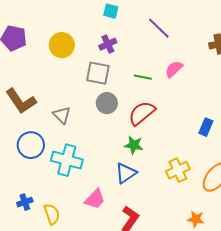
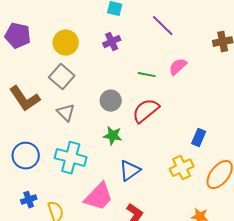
gray square: (98, 73) -> (62, 77), moved, turned 30
blue rectangle: (206, 127) -> (199, 138), moved
blue circle: (31, 145) -> (26, 156), moved
green star: (134, 145) -> (113, 136), moved
pink trapezoid: (95, 199) -> (99, 197), size x1.4

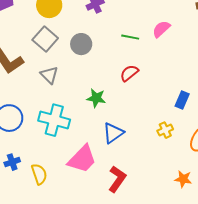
gray circle: (111, 101) -> (81, 44), moved
red semicircle: (146, 111) -> (129, 73), size x0.7
yellow cross: (182, 168) -> (165, 130), size x0.7

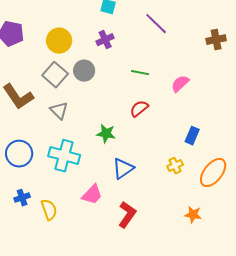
pink semicircle: (161, 29) -> (180, 84), moved
gray circle: (81, 44) -> (84, 71), moved
pink trapezoid: (82, 159) -> (92, 195), size x0.7

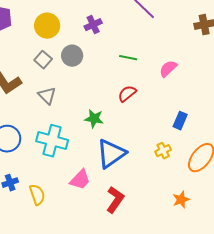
gray square: (55, 75) -> (43, 60), size x0.7
blue triangle: (123, 169) -> (111, 154), size x1.4
orange star: (193, 215) -> (181, 200), turned -30

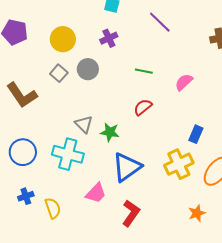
gray triangle: (47, 96) -> (84, 124), moved
yellow cross: (163, 151) -> (179, 164), size x1.8

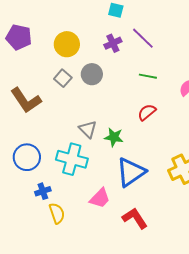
purple line: (160, 22) -> (143, 38), moved
blue cross: (26, 196) -> (43, 191), moved
red L-shape: (131, 213) -> (135, 218), turned -68

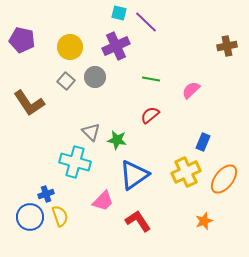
purple line: (143, 38) -> (146, 22), moved
purple cross: (113, 43) -> (116, 46), size x1.5
blue circle: (27, 157) -> (30, 217), moved

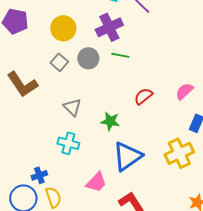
green line: (151, 79) -> (120, 55), moved
pink semicircle: (191, 90) -> (184, 91), moved
gray triangle: (91, 132) -> (72, 107), moved
cyan cross: (75, 162) -> (68, 143), size x0.7

